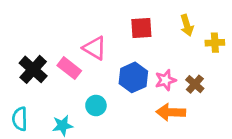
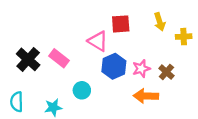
pink triangle: (95, 48) -> (98, 41), moved

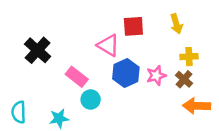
yellow cross: (184, 37) -> (189, 57), moved
pink rectangle: (59, 58) -> (77, 77), moved
black cross: (28, 59) -> (38, 50), moved
orange arrow: (146, 96) -> (197, 106), moved

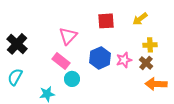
yellow arrow: (176, 24) -> (140, 19), turned 70
pink triangle: (108, 45) -> (68, 36), moved, turned 42
black cross: (38, 50) -> (17, 44), moved
cyan semicircle: (19, 112) -> (15, 77), moved, turned 30

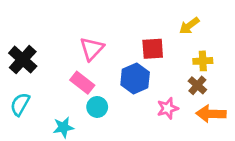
red square: (106, 21) -> (153, 49), moved
pink star: (124, 60) -> (168, 108), moved

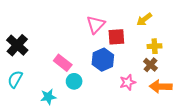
pink triangle: (92, 49) -> (96, 25), moved

